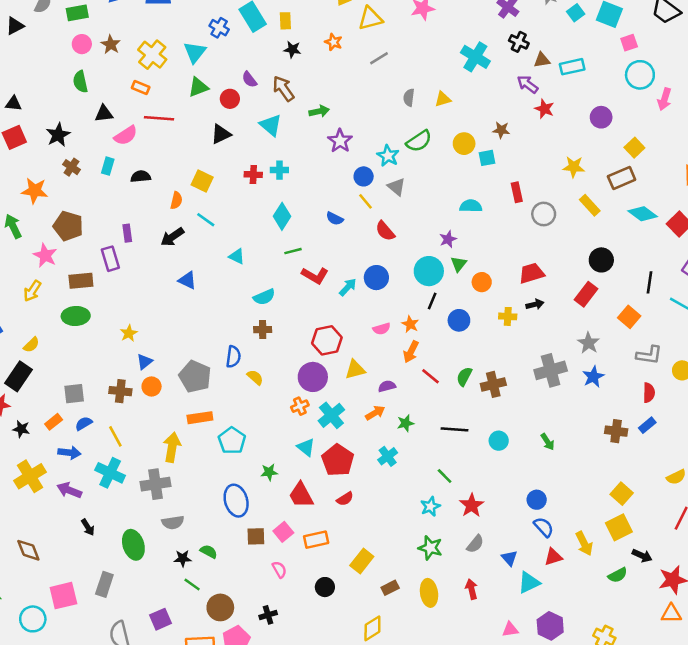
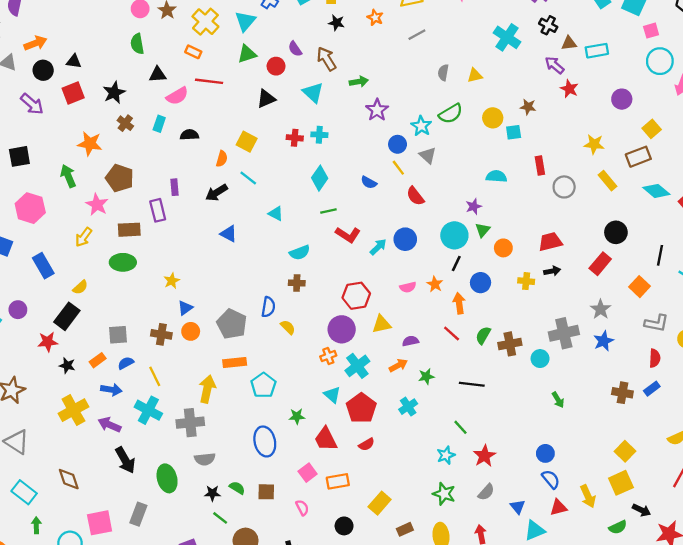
orange arrow: (411, 352) -> (459, 303), moved, turned 144
cyan circle: (499, 441) -> (540, 359), moved
black arrow: (88, 527) -> (125, 460), size x1.6
brown square: (256, 536) -> (266, 492), moved

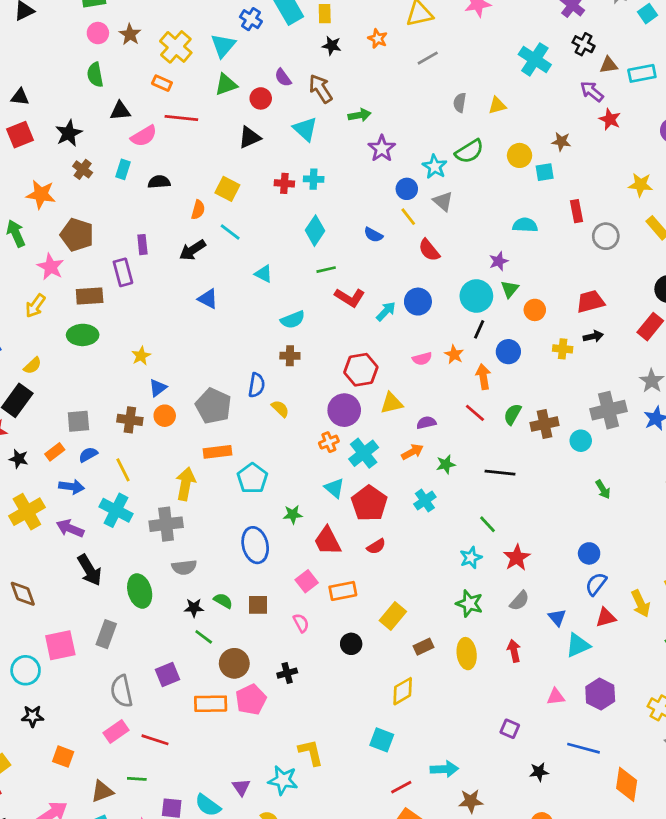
blue semicircle: (551, 479) -> (596, 584), turned -102

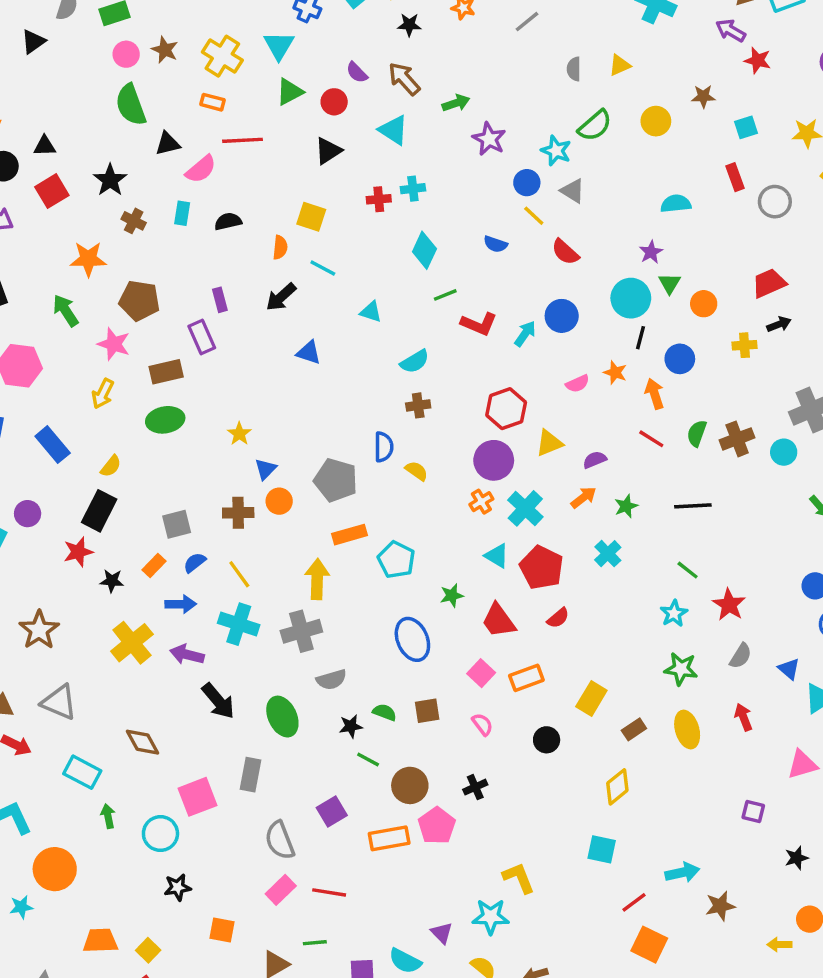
green semicircle: (95, 75) -> (131, 105), size x1.4
cyan square: (545, 172) -> (746, 127), moved
pink triangle: (556, 697) -> (802, 764), size x1.4

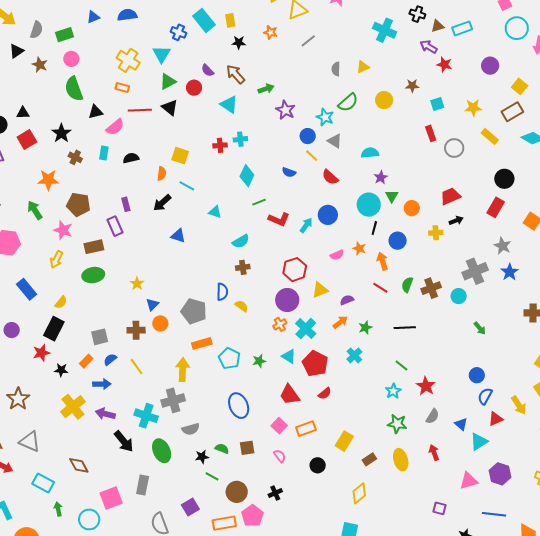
brown star: (165, 50) -> (40, 65), moved
black triangle: (328, 151) -> (170, 108), moved, turned -48
cyan semicircle: (676, 204) -> (370, 153), moved
green star: (452, 595) -> (259, 361), moved
cyan cross: (239, 624) -> (146, 416), moved

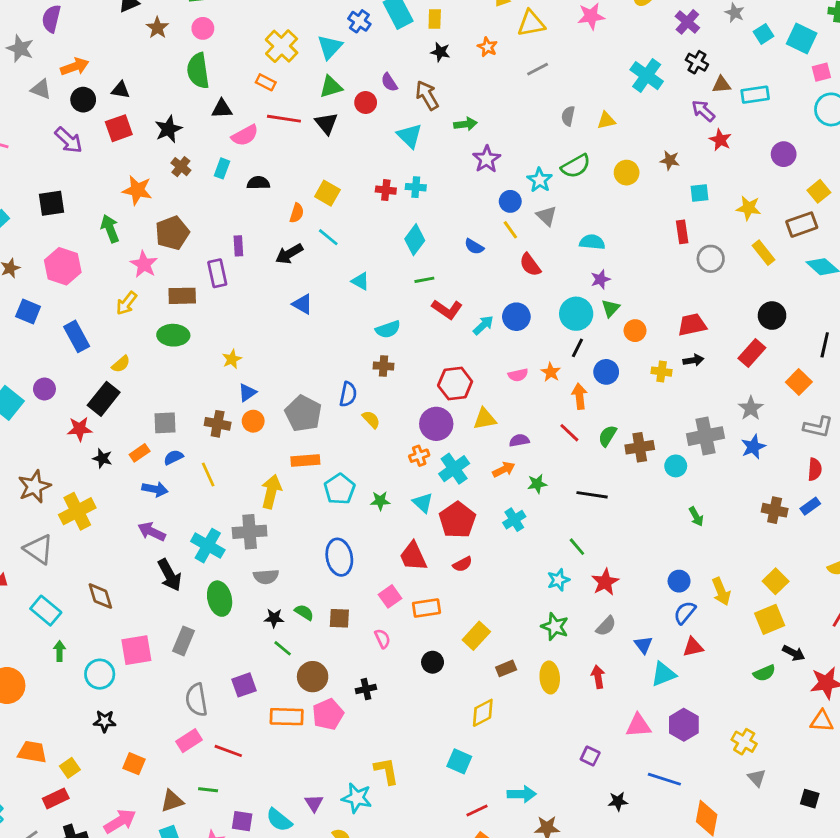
brown pentagon: (78, 204) -> (172, 233), turned 30
yellow arrow: (519, 405) -> (721, 592), moved
yellow cross: (73, 407) -> (77, 511), moved

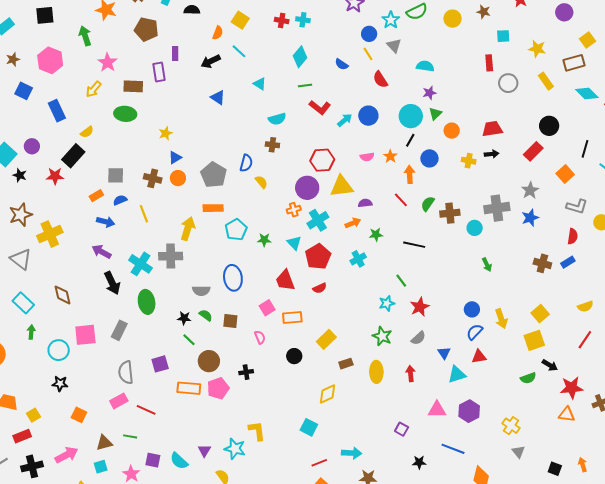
brown pentagon: (172, 233) -> (146, 29), moved, turned 30
yellow triangle: (485, 419) -> (342, 186), size x1.4
black star: (102, 458) -> (20, 175), moved
gray semicircle: (266, 577) -> (201, 291), moved

